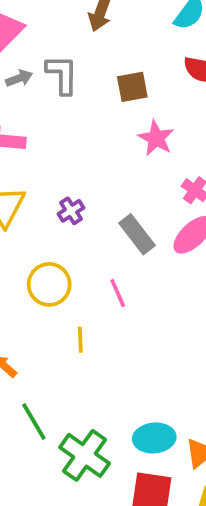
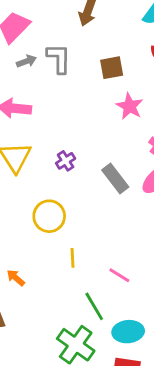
pink line: (118, 293) -> (119, 275), moved, turned -35
green line: (34, 422) -> (94, 306), moved

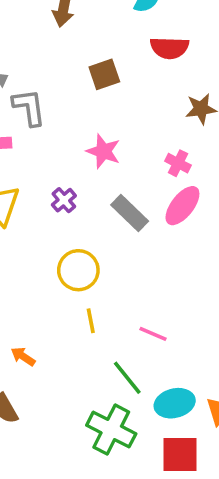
gray L-shape: (59, 58) -> (29, 107), moved
pink star: (130, 106) -> (103, 151), moved
yellow circle: (49, 216) -> (78, 270), moved

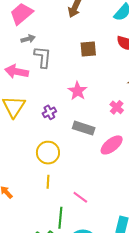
pink ellipse: (182, 206) -> (112, 145), moved
gray rectangle: (130, 213) -> (84, 128), turned -40
green line: (127, 378) -> (60, 218), turned 30

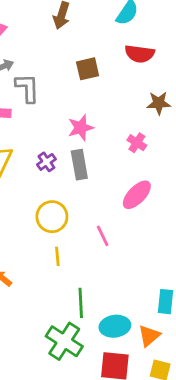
pink star: (78, 91) -> (81, 128), turned 30
gray rectangle: (84, 128) -> (79, 165), moved, turned 70
pink line: (80, 197) -> (103, 236), moved, turned 35

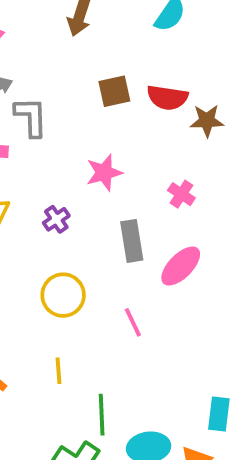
red semicircle: (140, 54) -> (167, 98), moved
brown star: (159, 103) -> (207, 121), moved
gray rectangle: (79, 165) -> (132, 241), moved
yellow line: (57, 256) -> (59, 371), moved

